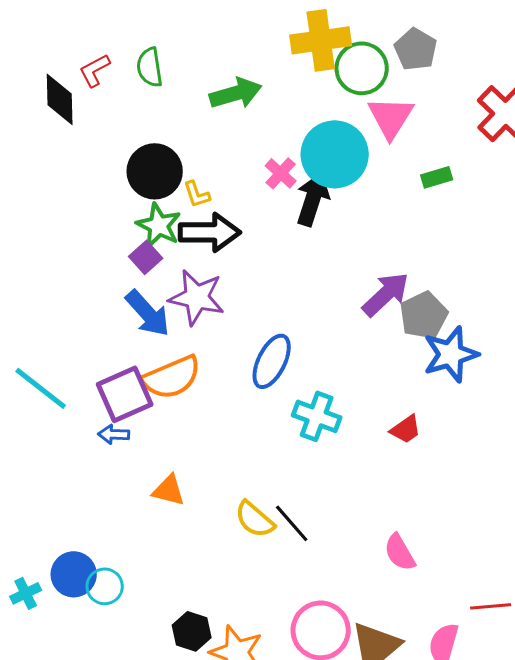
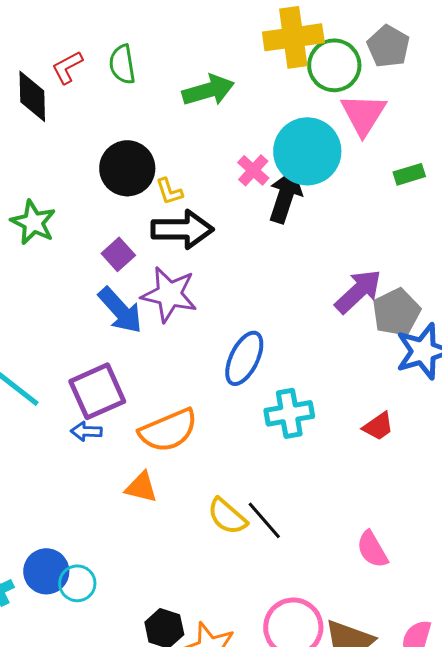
green star: (159, 225) -> (33, 222), moved
orange semicircle: (172, 377) -> (168, 430), moved
cyan cross: (317, 416) -> (289, 413), turned -30

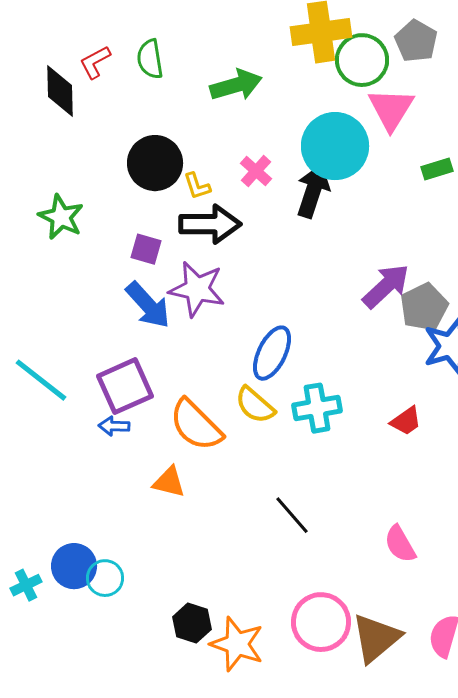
pink cross: (253, 170) -> (256, 171), moved
purple square: (118, 254) -> (146, 249), turned -32
orange semicircle: (168, 430) -> (196, 425), turned 68
yellow semicircle: (227, 516) -> (255, 405), moved

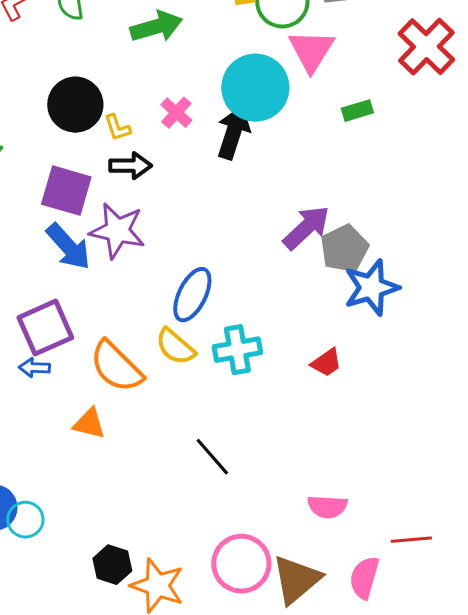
black arrow: (210, 224) -> (130, 166), size x0.7
purple square: (146, 249) -> (66, 191), size x1.6
pink semicircle: (400, 544) -> (327, 507), moved, turned -57

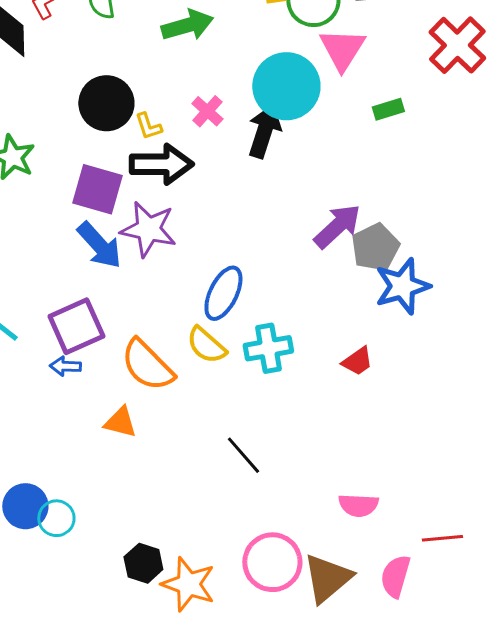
black arrow: (130, 166) -> (161, 164), size x1.5

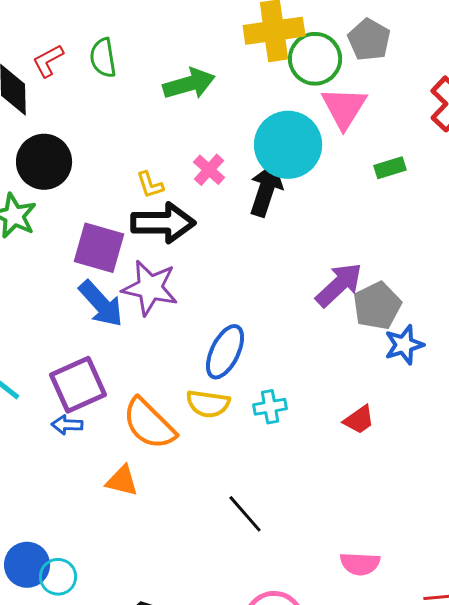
black circle: (106, 103) -> (44, 162), moved
blue star: (402, 286) -> (404, 345), size x0.7
yellow semicircle: (206, 345) -> (208, 404), turned -33
cyan cross: (268, 348) -> (270, 407), size x0.7

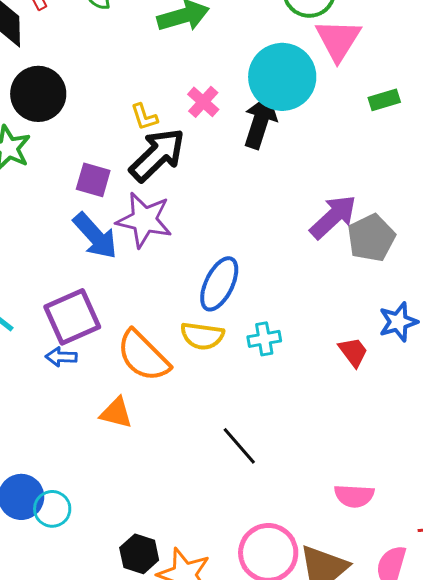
black arrow: (163, 223) -> (157, 155), turned -44
purple square: (99, 248) -> (93, 180), size x0.7
blue star: (404, 345) -> (398, 322), moved
red trapezoid: (359, 420) -> (353, 352), turned -92

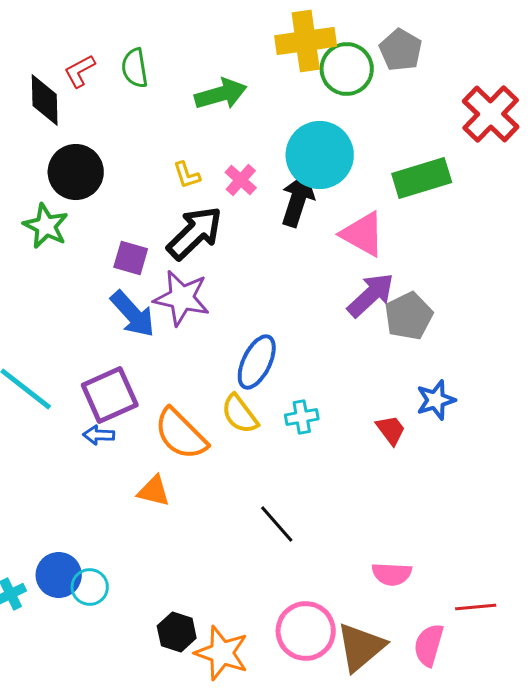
pink triangle: (338, 40) -> (363, 234), moved, turned -33
green rectangle: (384, 100) -> (422, 178), size x1.8
yellow L-shape: (144, 117) -> (187, 175), moved
yellow semicircle: (202, 336) -> (240, 414), turned 45

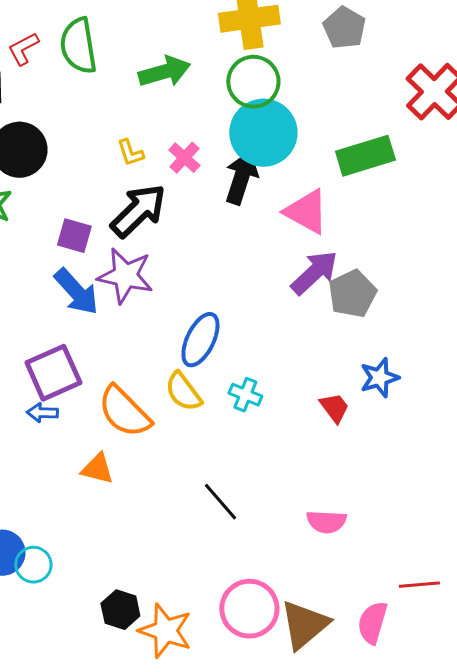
green semicircle: (135, 68) -> (78, 46), size x1.4
green circle: (347, 69) -> (253, 82), moved
cyan cross: (302, 417) -> (245, 395), turned 32
pink semicircle: (392, 574) -> (326, 522), moved

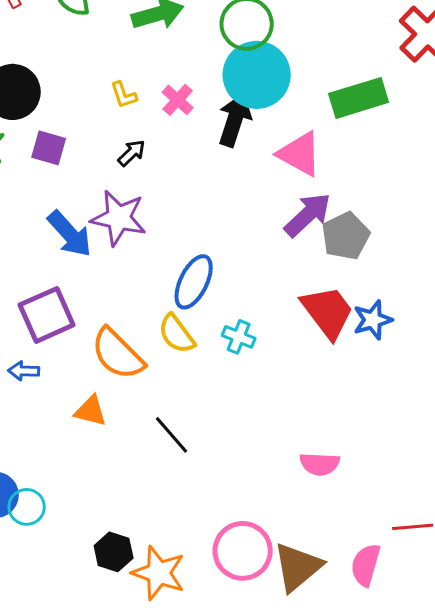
black arrow: (138, 211) -> (132, 153), size x0.5
purple square: (74, 236) -> (49, 148), moved
red trapezoid: (334, 408) -> (328, 312), moved, size x1.8
blue arrow: (42, 413) -> (24, 371), moved
black line: (220, 502) -> (172, 435), moved

